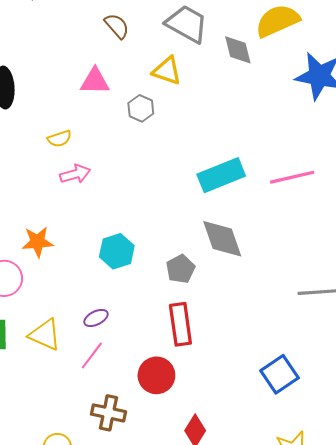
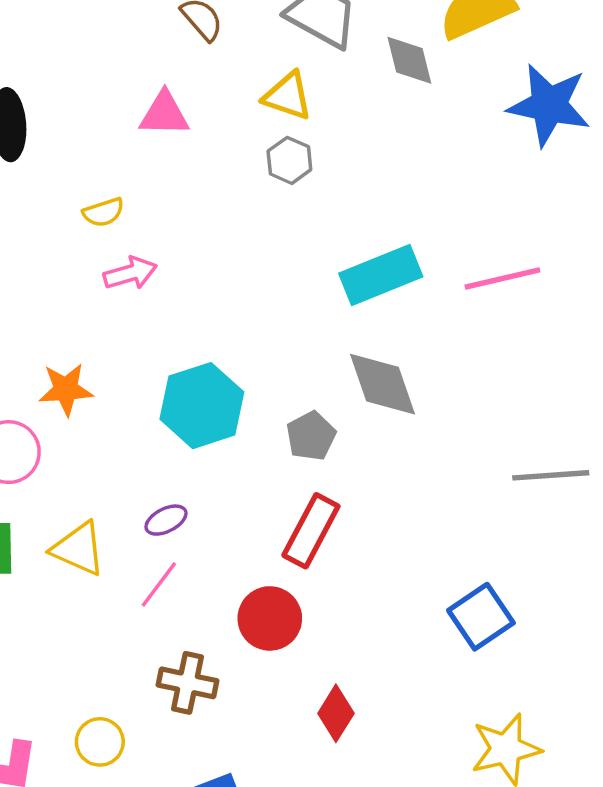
gray hexagon: (141, 108) -> (289, 160), moved
cyan hexagon: (117, 251) -> (202, 406), size x1.4
red rectangle: (180, 324) -> (311, 531), turned 36

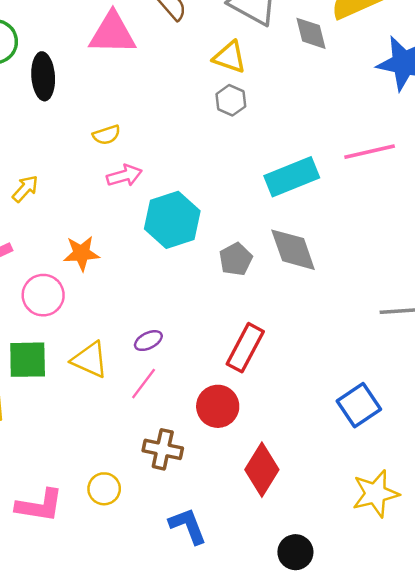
pink triangle: (164, 114) -> (112, 33), moved, size x1.4
pink line: (502, 279) -> (370, 152), moved
cyan hexagon: (202, 406) -> (172, 220), moved
gray pentagon: (311, 436) -> (236, 259), moved
red diamond: (336, 713) -> (262, 470), size x1.4

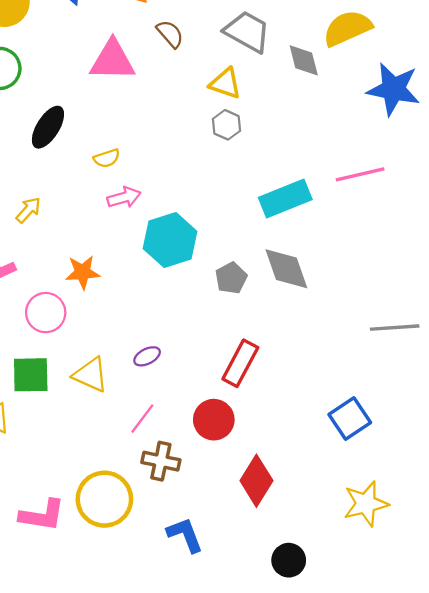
black ellipse: (43, 76) -> (48, 127), moved, turned 36
pink line: (144, 384) -> (142, 419), moved
yellow circle: (104, 489) -> (104, 499), size x1.8

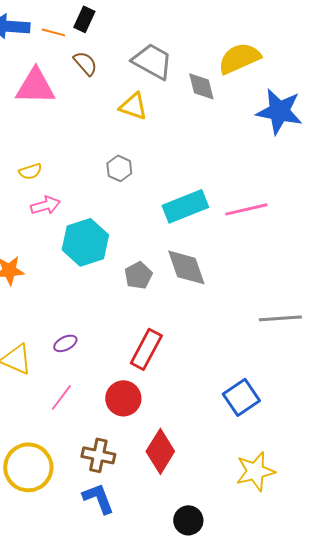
gray hexagon: (226, 125) -> (119, 168), moved
pink line: (360, 174) -> (246, 209), moved
brown cross: (161, 461) -> (98, 455), moved

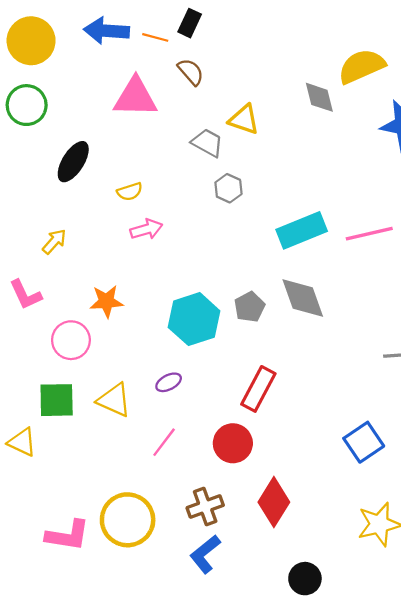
gray trapezoid: (152, 61) -> (207, 143), moved, size x0.7
cyan hexagon: (85, 242) -> (194, 319), moved
brown cross: (98, 455) -> (205, 507), turned -32
blue L-shape: (98, 498) -> (205, 554), turned -108

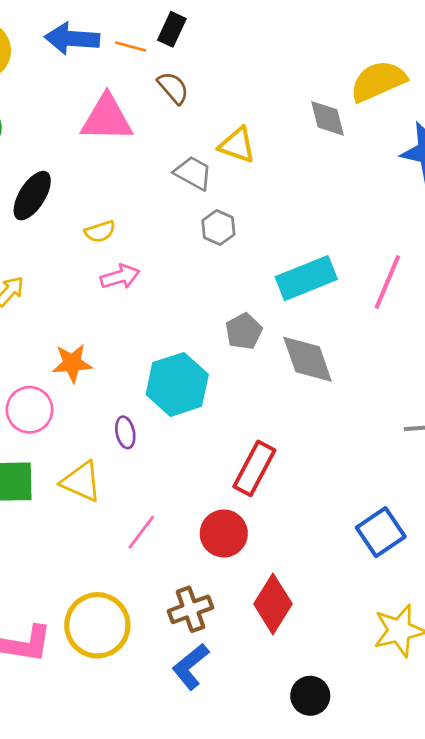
pink line: (369, 234) -> (387, 282), turned -54
gray pentagon: (250, 307) -> (244, 331), moved
purple ellipse: (169, 382) -> (125, 432), moved, turned -75

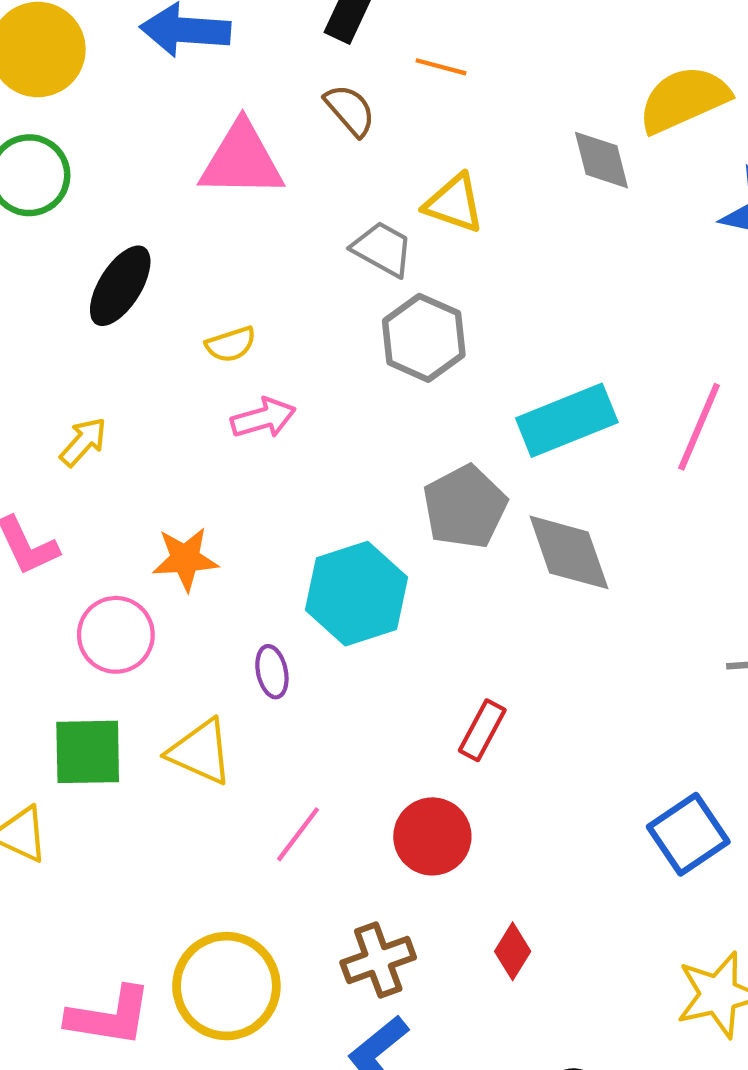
orange line: (131, 47) -> (441, 67), moved
gray hexagon: (218, 227) -> (424, 338), size x1.5
gray pentagon: (244, 331) -> (465, 507), size x1.4
red rectangle: (254, 468) -> (482, 730), size x0.7
red diamond: (273, 604) -> (513, 951), size x0.6

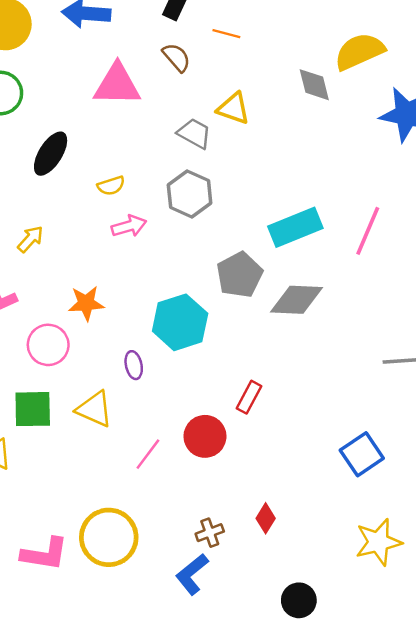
gray hexagon: (424, 338) -> (190, 194), moved
gray diamond: (569, 552) -> (296, 300), turned -68
red circle: (432, 836) -> (205, 436), moved
brown cross: (378, 960) -> (210, 533), moved, size x0.7

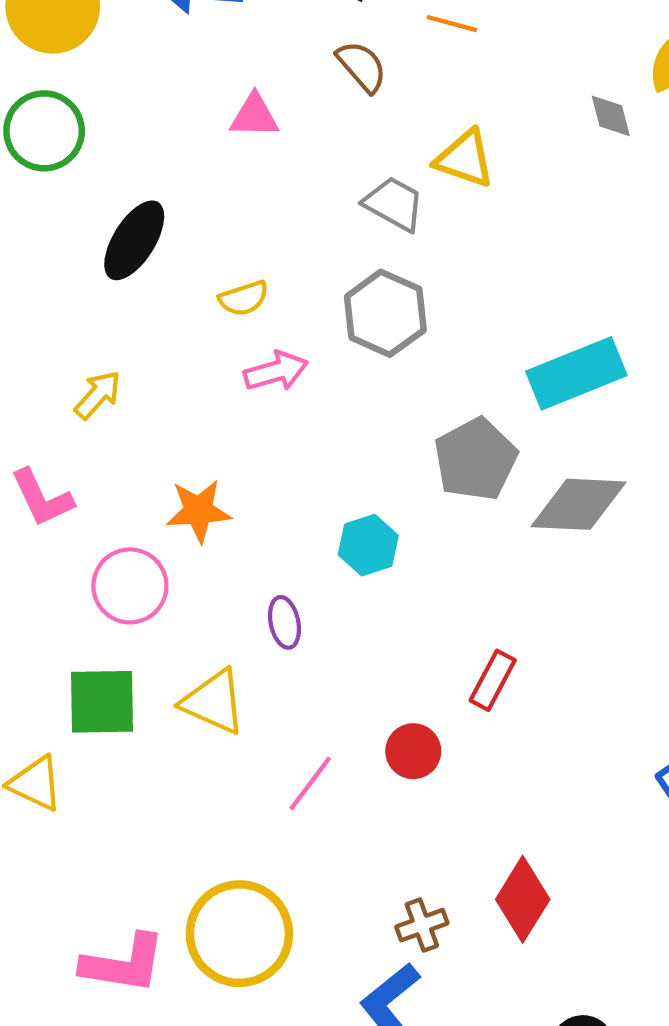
pink triangle: (117, 85) -> (254, 116), size x0.6
gray diamond: (314, 85) -> (611, 116), size x0.7
cyan hexagon: (180, 322) -> (368, 545), size x0.6
red circle: (205, 436) -> (413, 751), size x0.7
red diamond: (266, 518) -> (523, 899), size x1.5

